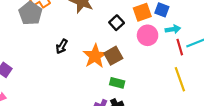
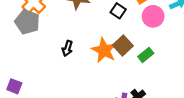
green rectangle: (117, 83) -> (146, 55), moved, turned -40

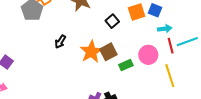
pink circle: (153, 16) -> (148, 55), moved

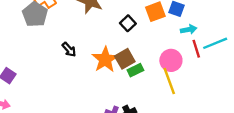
black arrow: (60, 42) -> (69, 50), turned -72
green rectangle: (126, 65) -> (135, 70), moved
yellow line: (170, 76) -> (169, 81), moved

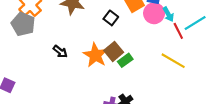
cyan arrow: (189, 30) -> (168, 14), turned 80
pink circle: (171, 60) -> (154, 13), moved
yellow line: (169, 81) -> (173, 61), moved, turned -30

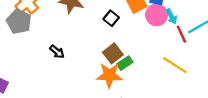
orange star: (95, 55) -> (109, 75), moved, turned -30

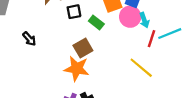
black square: (111, 18) -> (74, 12), moved, turned 32
red line: (181, 34) -> (152, 39), turned 35
green rectangle: (125, 63) -> (96, 23), moved, turned 64

